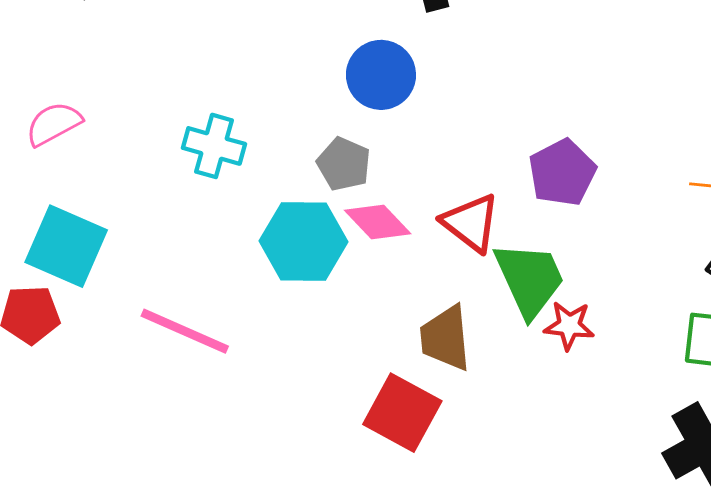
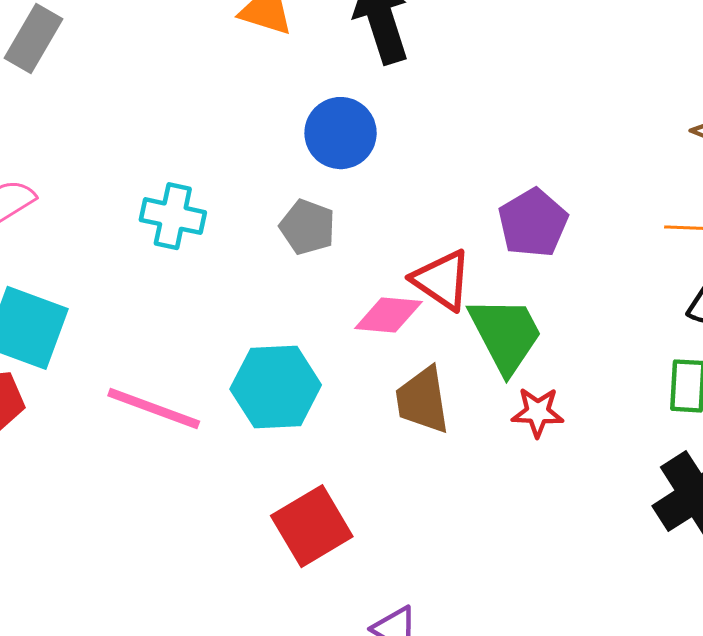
pink diamond: (378, 222) -> (388, 315), moved, turned -38
cyan hexagon: (304, 241) -> (276, 387), moved
red star: (569, 326) -> (538, 412), moved
red square: (402, 413) -> (312, 526), moved, turned 34

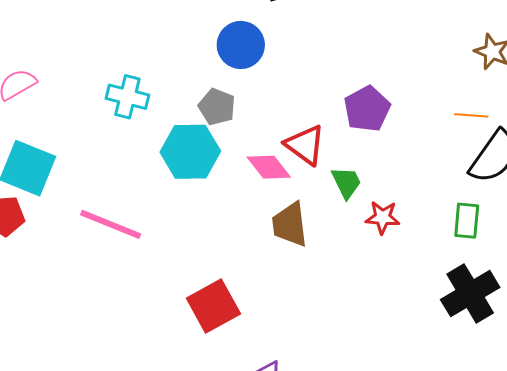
pink diamond: (388, 315) -> (269, 167), turned 45
green trapezoid: (506, 335) -> (346, 183), size x0.6
cyan hexagon: (276, 387) -> (190, 152), moved
red star: (538, 412) -> (383, 217), moved

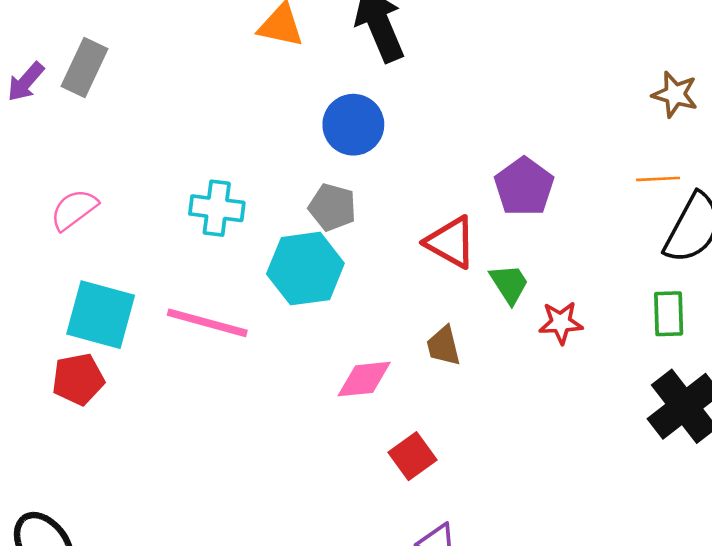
pink diamond: (269, 167) -> (364, 379), moved, turned -51
pink line: (111, 224) -> (207, 323), moved
brown trapezoid: (290, 224) -> (444, 346), size x0.7
red square: (213, 306) -> (412, 456), moved, size x0.7

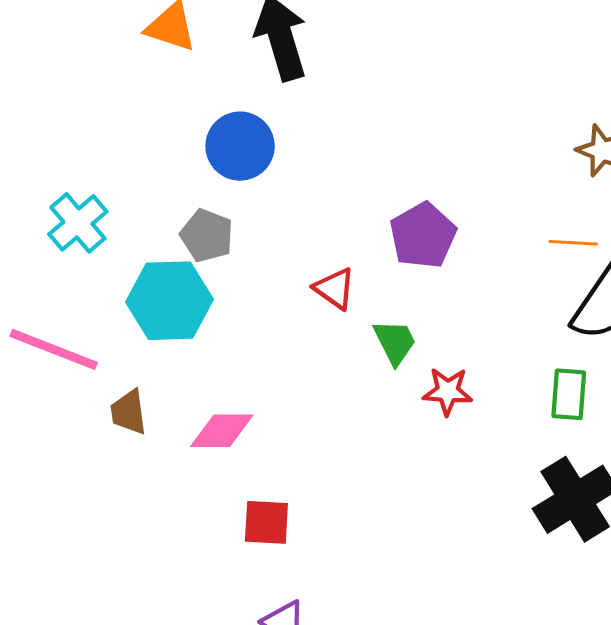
cyan cross: (217, 208) -> (78, 223), turned 36
red triangle: (451, 242) -> (335, 289), size x0.7
brown trapezoid: (444, 346) -> (129, 412), moved
red square: (412, 456) -> (266, 522), turned 33

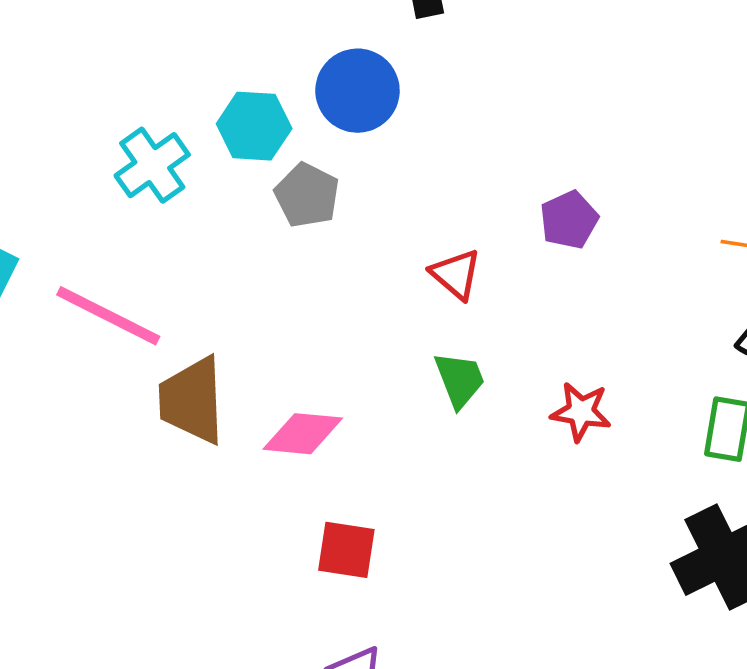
purple pentagon: (423, 235) -> (569, 220), size x0.7
cyan hexagon: (169, 301) -> (254, 126), moved, size x0.7
green trapezoid: (395, 342) -> (460, 380), moved
brown trapezoid: (129, 412) -> (192, 400), size x1.6

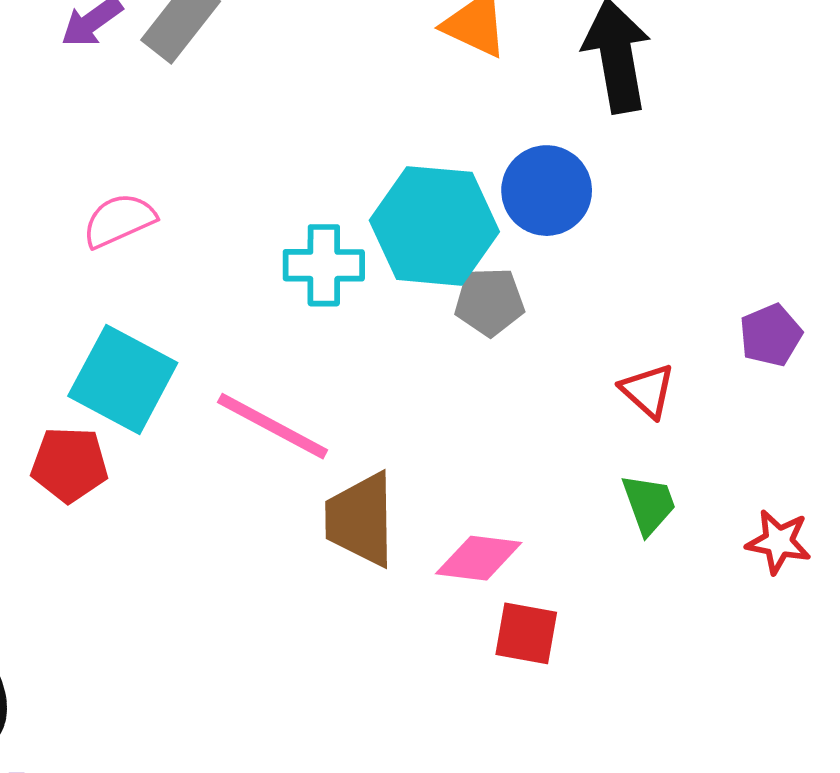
cyan hexagon: (254, 126) -> (434, 226), size x1.6
cyan cross: (152, 165) -> (324, 265), turned 34
gray pentagon: (307, 195) -> (489, 302), turned -30
red square: (346, 550) -> (526, 633), moved

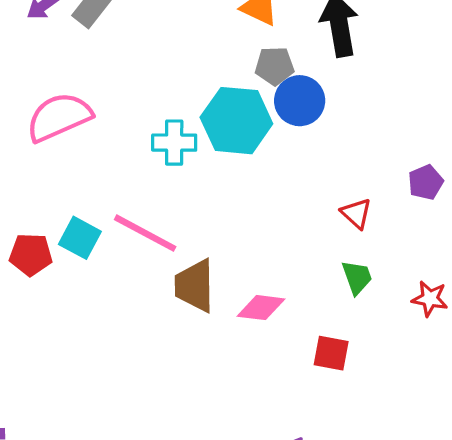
pink semicircle: (119, 220) -> (59, 117), size x1.6
gray pentagon: (489, 302) -> (275, 66), moved
cyan square: (123, 379) -> (80, 238), moved, size x0.7
red square: (526, 633) -> (331, 353), moved

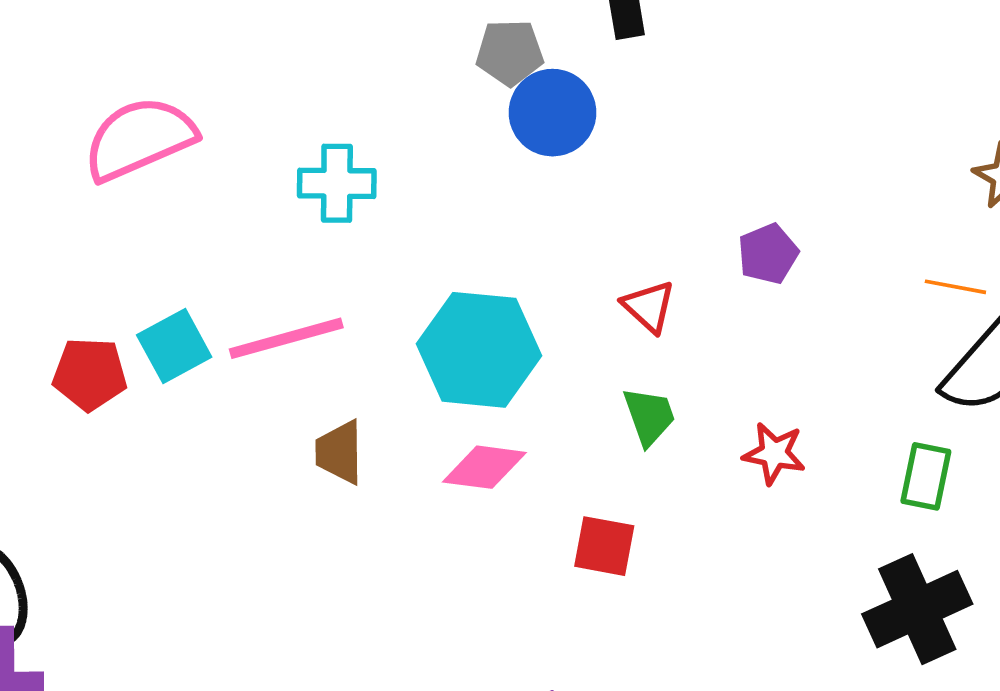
cyan hexagon: (236, 121) -> (479, 350), moved
pink line: (145, 233) -> (286, 338), turned -44
cyan square: (80, 238) -> (174, 346), turned 33
brown trapezoid: (195, 286) -> (339, 452), moved, size x0.7

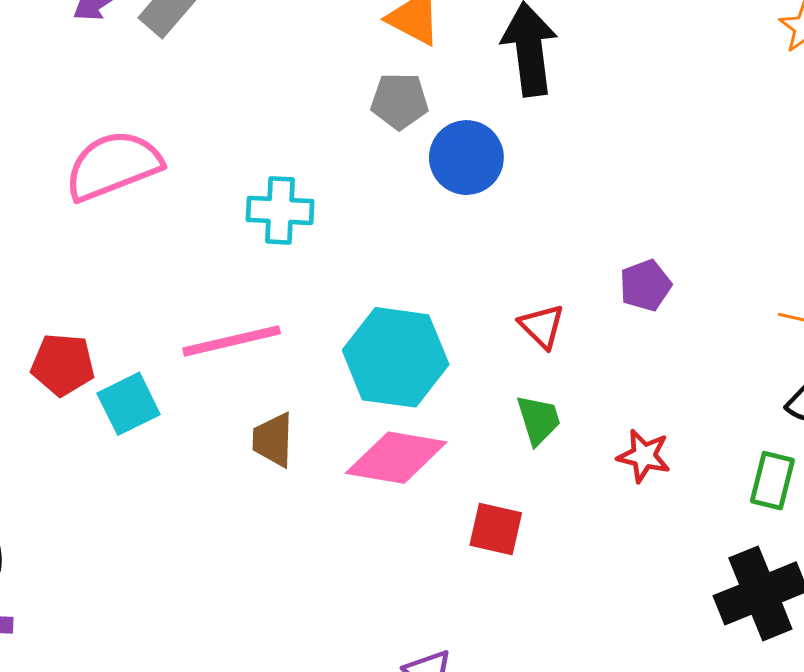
gray pentagon: (510, 53) -> (400, 101), moved
cyan square: (174, 346) -> (129, 404), moved
pink diamond: (484, 467) -> (396, 458), size x1.4

